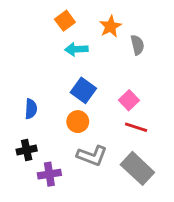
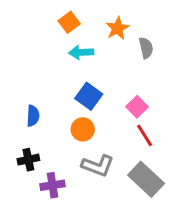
red line: (136, 127) -> (145, 135), turned 40

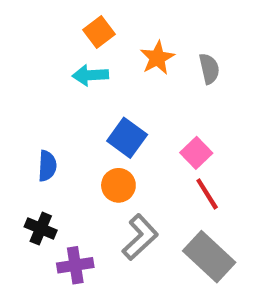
orange star: (117, 28) -> (157, 58), moved
cyan arrow: (81, 52) -> (90, 75), moved
black cross: (28, 160) -> (41, 229), turned 35
gray L-shape: (98, 166) -> (140, 237), turned -64

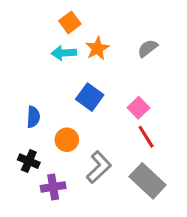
orange star: (157, 58) -> (97, 48), moved
gray semicircle: (209, 69) -> (148, 48), turned -115
orange circle: (118, 185) -> (67, 140), moved

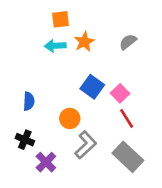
orange square: (70, 22) -> (61, 19), turned 30
blue square: (90, 97) -> (92, 87), moved
orange circle: (67, 140) -> (70, 118), moved
purple cross: (53, 187) -> (46, 162), turned -36

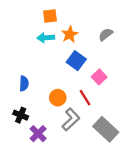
blue square: (92, 87) -> (76, 61), moved
red line: (127, 118) -> (85, 98), moved

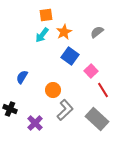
cyan arrow: (46, 38) -> (42, 35), turned -49
blue semicircle: (24, 83) -> (22, 77), turned -152
red line: (85, 98) -> (103, 90), moved
black cross: (21, 115) -> (10, 109), moved

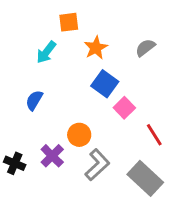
cyan arrow: (42, 35) -> (46, 52), moved
pink square: (91, 71) -> (124, 108), moved
blue semicircle: (22, 77) -> (34, 100), moved
purple cross: (35, 123) -> (52, 156), moved

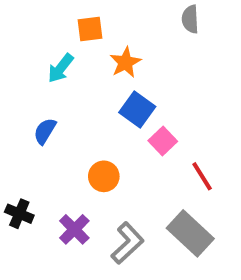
gray semicircle: (145, 48) -> (190, 19), moved, turned -55
purple cross: (52, 156) -> (74, 229), moved
gray L-shape: (97, 165) -> (127, 243), moved

